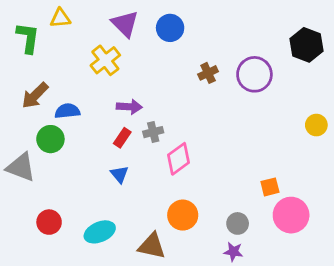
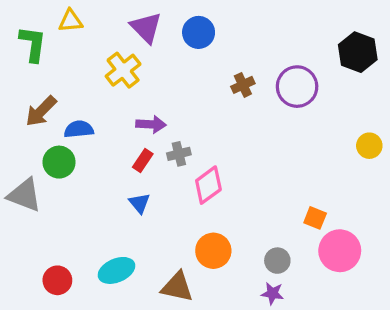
orange square: (270, 187) -> (315, 218), turned 36
red circle: (49, 222) -> (57, 280), moved

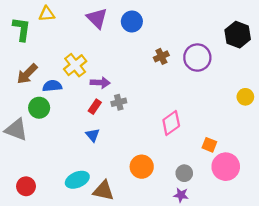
yellow cross: (123, 70) -> (75, 65), moved
pink diamond: (208, 185) -> (171, 123), moved
red circle: (57, 280) -> (26, 186), moved
brown triangle: (177, 287) -> (103, 191), moved

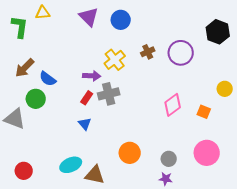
yellow cross: (75, 65) -> (115, 60), moved
blue semicircle: (52, 86) -> (48, 79), turned -138
gray cross: (119, 102) -> (109, 94), size x1.5
pink diamond: (171, 123) -> (173, 105), moved
orange square: (209, 145) -> (204, 112), moved

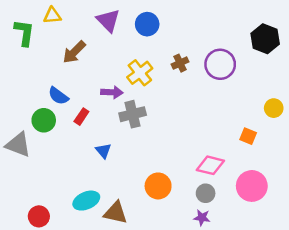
brown arrow: (25, 68) -> (74, 52), moved
red rectangle: (87, 98) -> (81, 117), moved
pink diamond: (173, 105) -> (210, 165), moved, turned 50
red circle: (24, 171) -> (39, 216), moved

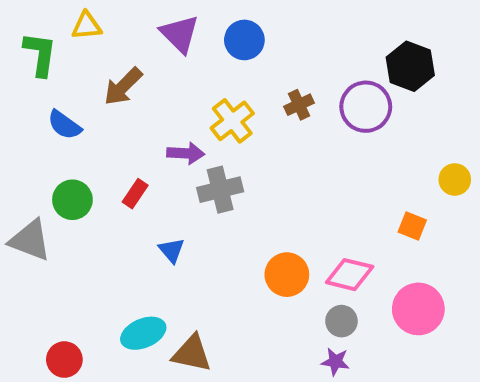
black hexagon: (265, 39) -> (410, 66), moved
blue semicircle: (58, 96) -> (64, 125), moved
orange circle: (158, 186) -> (287, 275), moved

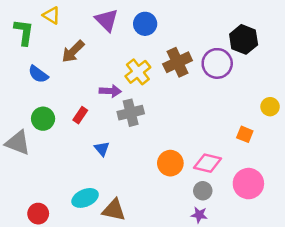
yellow triangle: (87, 26) -> (51, 15), turned 36
brown cross: (299, 105) -> (178, 62), size x1.6

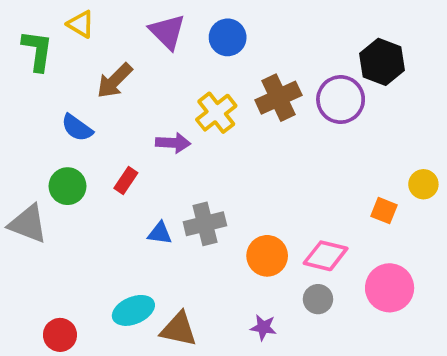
blue semicircle: (38, 74) -> (77, 128), moved
yellow circle: (270, 107) -> (423, 184), moved
gray cross: (131, 113) -> (205, 224), moved
blue triangle: (102, 149) -> (160, 233), turned -42
purple star: (199, 215) -> (263, 327), moved

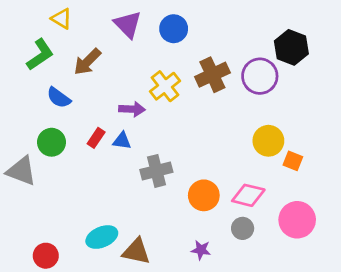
green L-shape: (37, 51) -> (40, 55), moved, turned 48
yellow circle: (423, 184) -> (268, 141), moved, size x1.4
blue triangle: (160, 233) -> (122, 141), moved

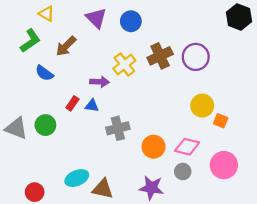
black hexagon: (291, 47) -> (239, 17), moved
green circle: (52, 142) -> (45, 125), moved
purple star: (201, 250) -> (151, 188), size x1.6

